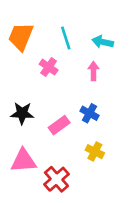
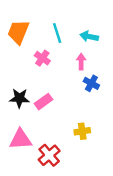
blue cross: (89, 113) -> (91, 83), moved
pink rectangle: (59, 125) -> (43, 102), moved
yellow cross: (95, 152) -> (82, 131), turned -35

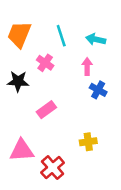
black star: (19, 98) -> (18, 81), moved

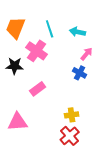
pink cross: (45, 63) -> (37, 51), size x1.5
pink arrow: (87, 66) -> (87, 54), moved, turned 40
red cross: (53, 168) -> (70, 136), moved

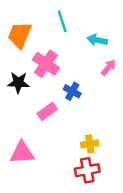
cyan line: (50, 29) -> (62, 21), moved
blue cross: (80, 73) -> (72, 91), moved
red cross: (70, 136) -> (87, 170), turned 30

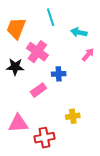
blue cross: (72, 91) -> (59, 74), turned -32
red cross: (87, 170) -> (44, 138), moved

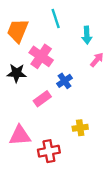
cyan arrow: (79, 32) -> (87, 35), turned -105
blue cross: (59, 74) -> (65, 81), turned -32

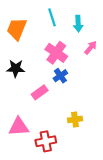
cyan arrow: (87, 35) -> (78, 24), moved
pink cross: (41, 56) -> (56, 53), moved
pink arrow: (97, 60) -> (91, 48), moved

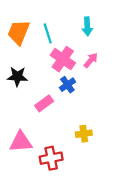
cyan line: (52, 17) -> (48, 33), moved
pink arrow: (91, 48) -> (91, 60), moved

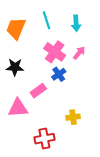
cyan line: (48, 33) -> (46, 20), moved
pink triangle: (21, 142) -> (18, 108), moved

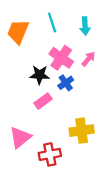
black star: (15, 67) -> (40, 75), moved
pink triangle: (18, 108) -> (20, 137), moved, turned -35
yellow cross: (73, 117) -> (82, 131), size x1.5

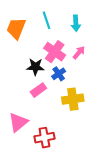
yellow cross: (82, 131) -> (73, 99), moved

